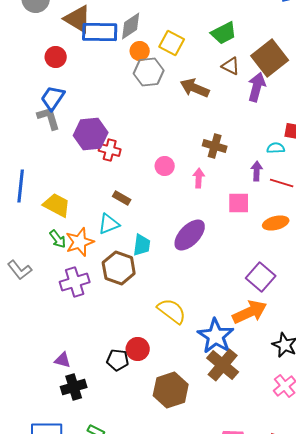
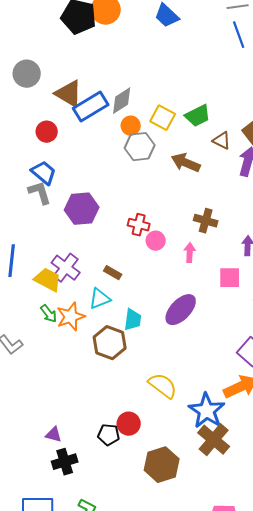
blue rectangle: (100, 32) -> (91, 107), turned -32
green trapezoid: (224, 33) -> (198, 116), moved
blue trapezoid: (53, 98) -> (44, 173), turned 96
red cross: (110, 150) -> (139, 225), moved
purple cross: (75, 282) -> (66, 268), moved, turned -36

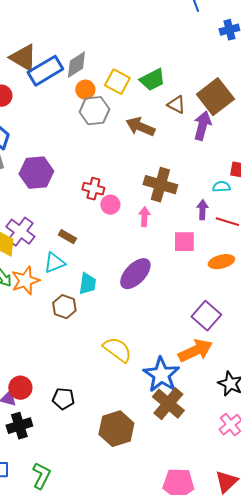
brown cross: (206, 221) -> (160, 185), size x1.4
brown hexagon: (110, 343) -> (64, 307), size x0.7
red circle: (129, 424) -> (20, 388), moved

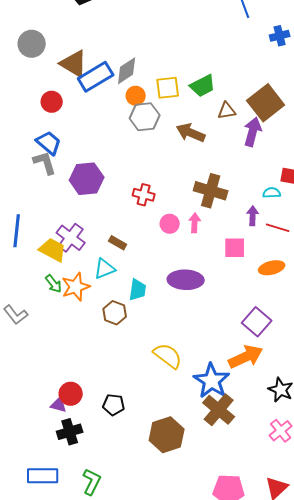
yellow square: (117, 82) -> (168, 88), turned -35
brown triangle: (176, 105) -> (227, 111), turned -36
pink circle: (110, 205) -> (170, 224), moved
purple ellipse: (135, 274) -> (186, 280), turned 48

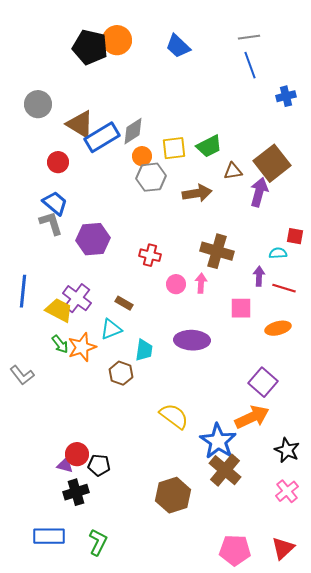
brown arrow: (191, 133) -> (197, 193), turned 148
black pentagon: (114, 405) -> (99, 465), moved

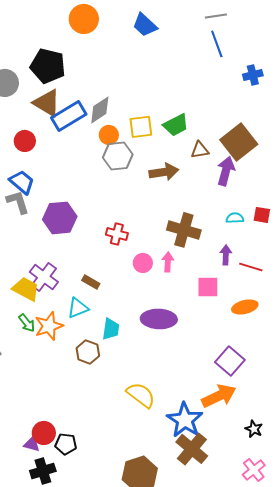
black pentagon: (90, 47) -> (48, 66), moved
cyan semicircle: (278, 253) -> (235, 218), moved
black star: (287, 450) -> (254, 429), size x0.7

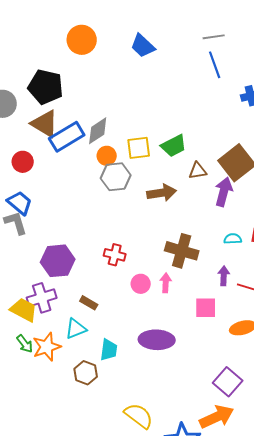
purple hexagon: (60, 218) -> (58, 261), moved
purple cross: (44, 277) -> (42, 298), turned 36

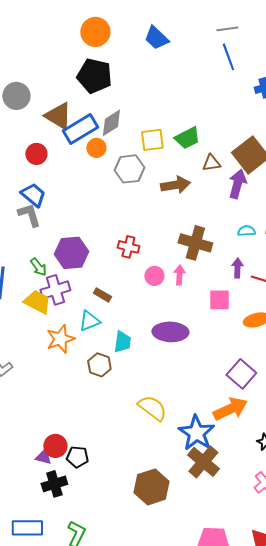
black pentagon: (46, 87) -> (94, 76), moved
orange circle: (107, 156) -> (96, 148), moved
green arrow: (25, 344) -> (38, 267), moved

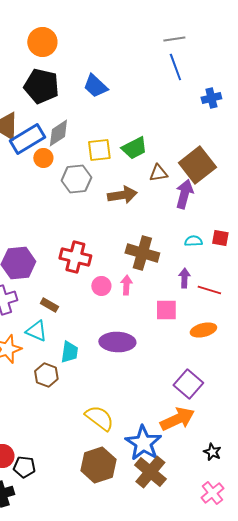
blue trapezoid: (156, 38) -> (95, 86), moved
red cross: (128, 247) -> (75, 257), size x1.4
cyan triangle: (89, 321) -> (36, 331), turned 45
brown hexagon: (151, 487) -> (98, 465), moved

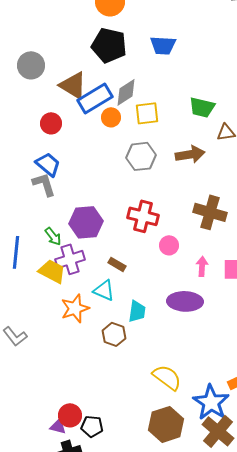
blue trapezoid: (95, 86) -> (163, 45), turned -40
green trapezoid: (134, 148) -> (202, 107), turned 40
yellow square: (99, 150) -> (147, 113), moved
gray hexagon: (76, 179) -> (141, 156), moved
pink arrow: (126, 285) -> (202, 266), moved

